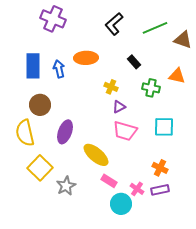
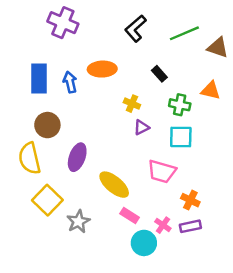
cyan square: (164, 127) -> (181, 137), moved
pink trapezoid: (125, 131) -> (162, 171), moved

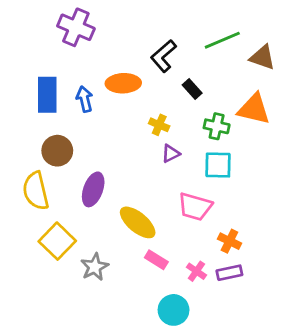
black L-shape: (136, 29) -> (163, 56), moved
orange triangle: (211, 90) -> (254, 109), size x1.4
cyan circle: (144, 243) -> (174, 310), moved

